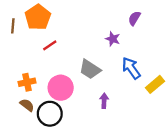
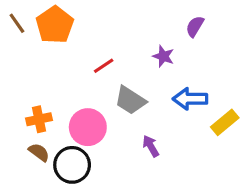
brown line: (13, 26) -> (17, 23), moved, turned -40
red line: (50, 45) -> (104, 66), moved
blue arrow: (131, 68) -> (190, 99), turned -55
purple arrow: (104, 101) -> (151, 146), turned -32

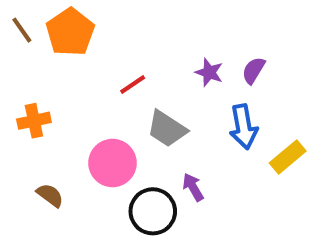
purple semicircle: (195, 26) -> (253, 70), moved
blue arrow: (190, 99) -> (243, 127), turned -100
orange cross: (39, 119) -> (34, 121), moved
black circle: (72, 165) -> (153, 211), moved

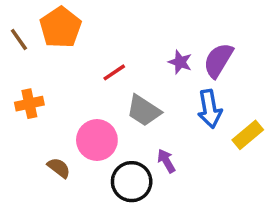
brown line: (22, 30) -> (19, 40), moved
purple semicircle: (253, 70) -> (218, 60), size x1.5
brown semicircle: (50, 195) -> (59, 168), moved

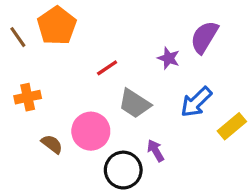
purple semicircle: (218, 60) -> (204, 37), moved
blue arrow: (210, 109) -> (196, 102), turned 56
brown semicircle: (59, 168) -> (52, 144), moved

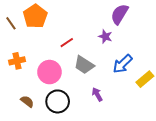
purple semicircle: (204, 37) -> (120, 14), moved
pink circle: (91, 131) -> (49, 72), moved
brown semicircle: (52, 144) -> (27, 101), moved
black circle: (123, 170) -> (58, 101), moved

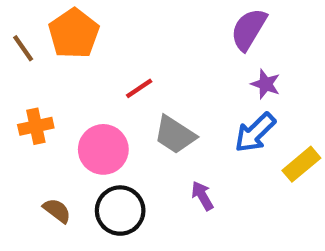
purple star: (105, 37) -> (266, 84), moved

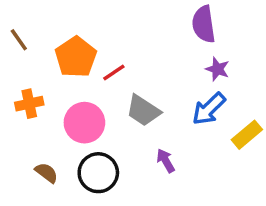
purple semicircle: (249, 29) -> (204, 24), turned -39
orange pentagon: (74, 34) -> (76, 57), moved

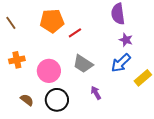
orange pentagon: (76, 57) -> (52, 21), moved, turned 30
red line: (114, 73) -> (75, 33), moved

